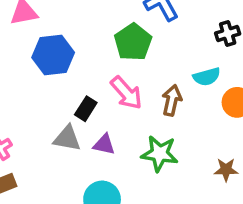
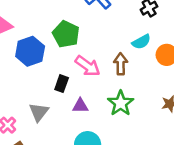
green pentagon: (133, 42) -> (66, 34), moved
gray triangle: (67, 138) -> (39, 112), moved, turned -50
green star: (160, 154) -> (121, 103), turned -30

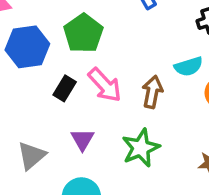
black rectangle: (62, 84) -> (65, 88), moved
purple triangle: (80, 106) -> (82, 140), turned 49
gray triangle: (39, 112) -> (32, 156), moved

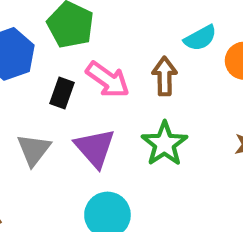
purple triangle: (82, 140) -> (95, 148), size x1.5
gray triangle: (32, 156) -> (34, 150), moved

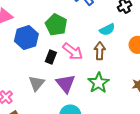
cyan semicircle: (200, 38) -> (107, 30), moved

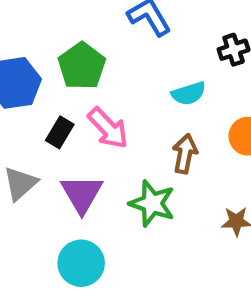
brown arrow: (100, 51) -> (185, 154), moved
green star: (99, 83) -> (152, 203), turned -30

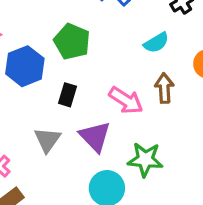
pink arrow: (108, 128) -> (126, 100), moved
green star: (152, 203) -> (145, 159), moved

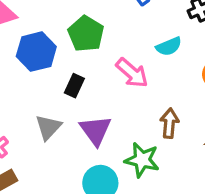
brown arrow: (164, 88) -> (169, 123), moved
pink arrow: (126, 100) -> (132, 73), moved

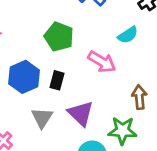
blue hexagon: (36, 52) -> (24, 77), moved

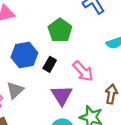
pink arrow: (102, 62) -> (83, 71), moved
gray triangle: (42, 118) -> (15, 90), moved

